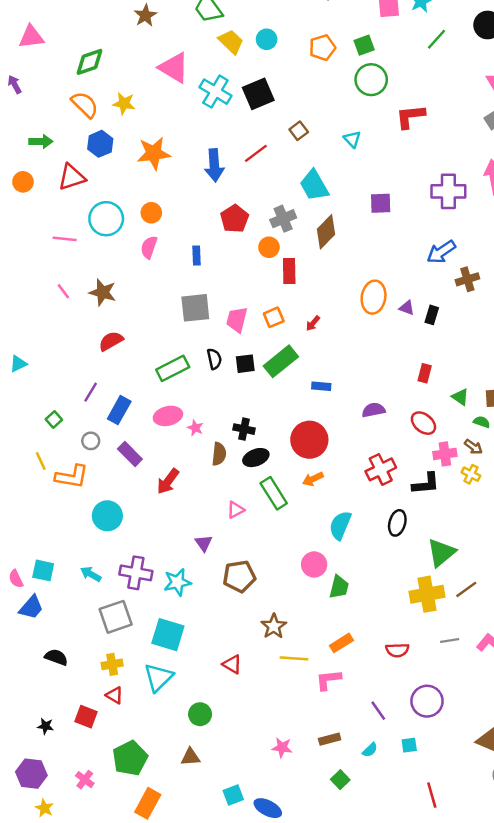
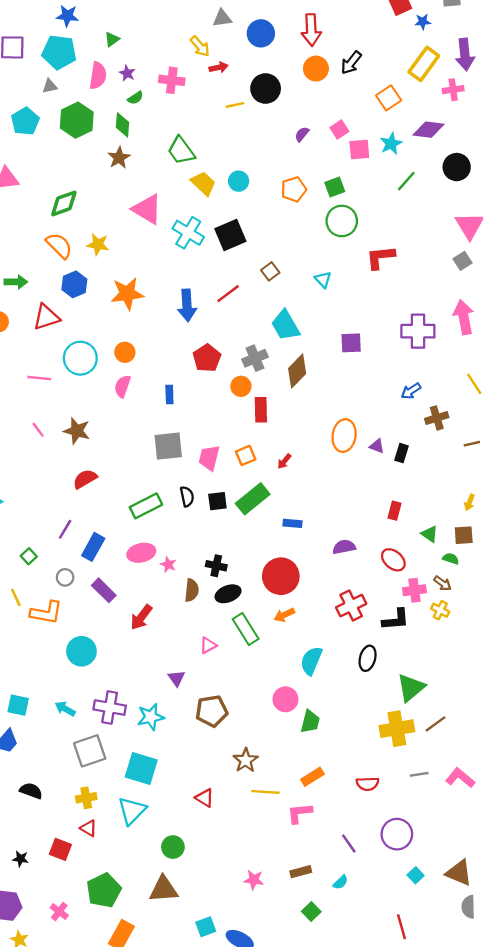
blue arrow: (441, 252) -> (411, 391), size x0.7
cyan square: (409, 745) -> (416, 875), moved, turned -35
brown triangle: (191, 757) -> (164, 889), size x1.5

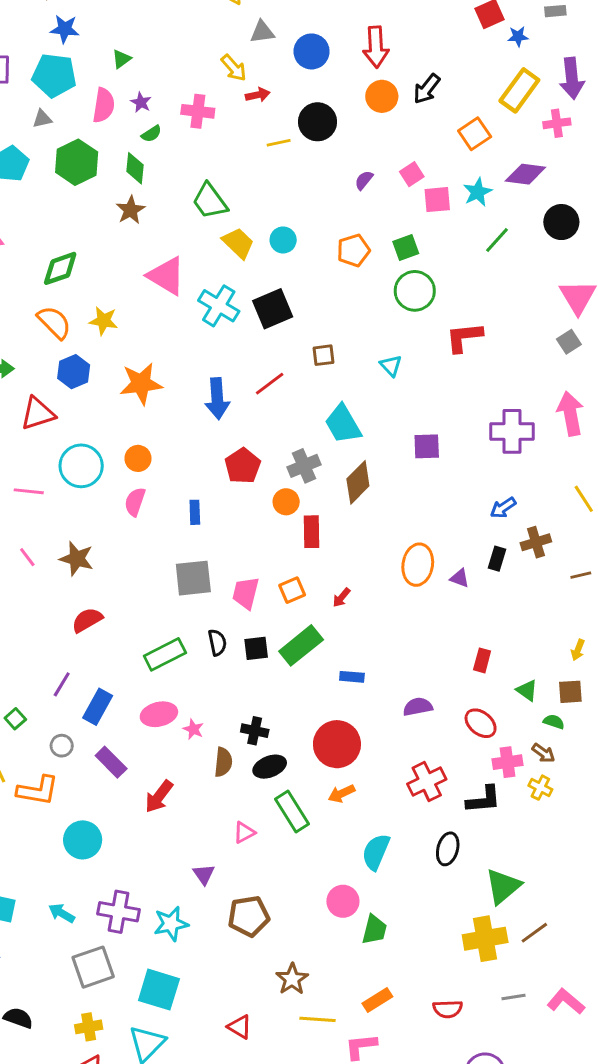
brown square: (270, 271) -> (323, 355), turned 30
black rectangle: (402, 453) -> (497, 559), moved

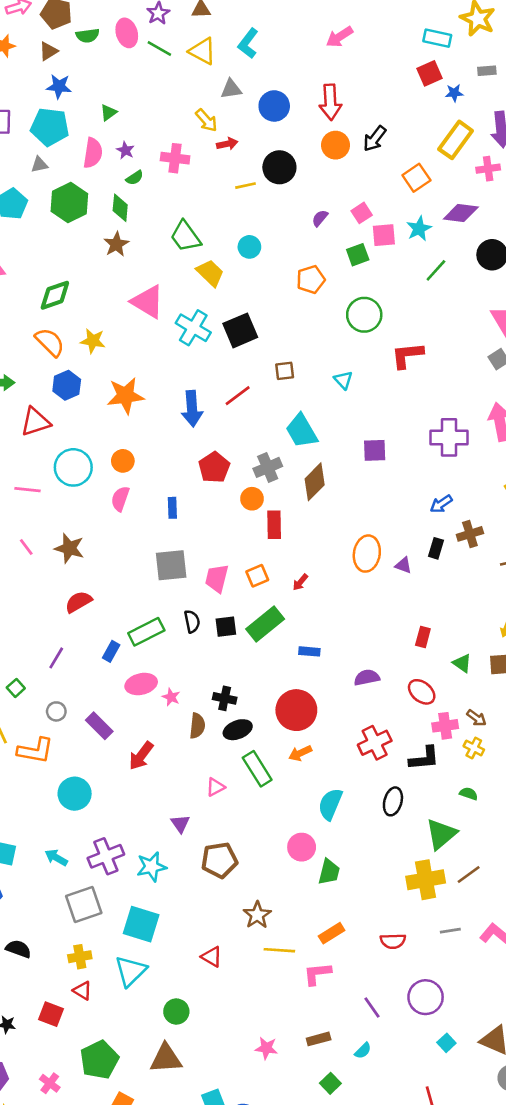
cyan circle: (283, 240) -> (249, 247), moved
green square: (406, 247) -> (358, 255), moved
blue rectangle: (98, 707) -> (111, 651), moved, size x0.7
green semicircle: (554, 722) -> (469, 794), moved
purple cross: (119, 912) -> (106, 856), turned -32

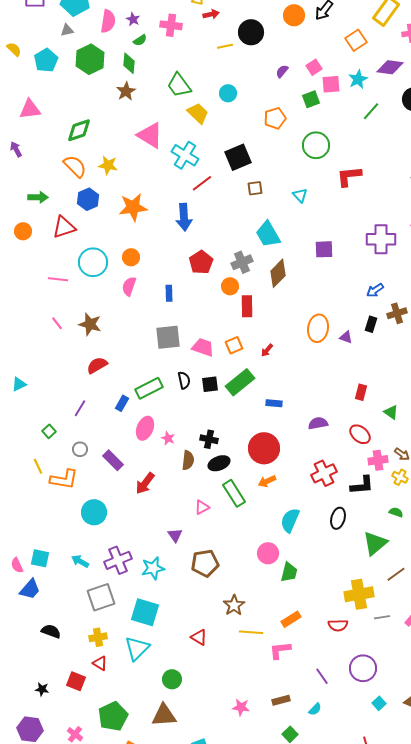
black square: (240, 330) -> (238, 157), moved
red line: (238, 396) -> (202, 183), moved
pink trapezoid: (217, 578) -> (203, 347), turned 95
pink ellipse: (141, 684) -> (145, 428), turned -55
yellow cross: (426, 880) -> (359, 594), moved

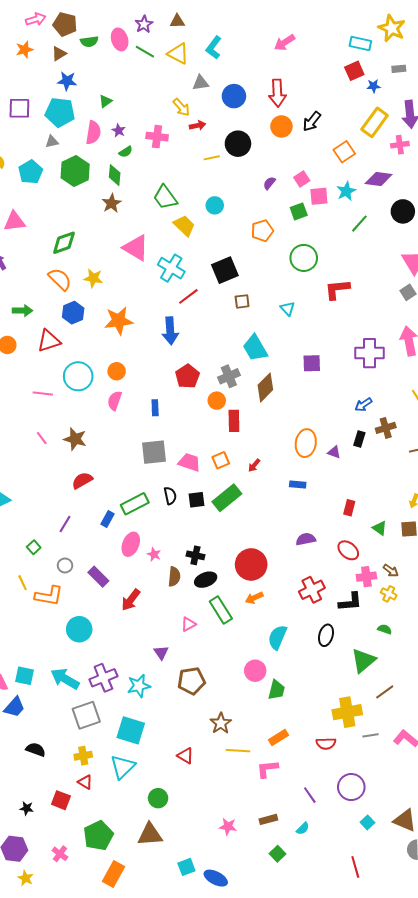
blue rectangle: (274, 403) -> (298, 485), moved
cyan arrow: (80, 561) -> (65, 679), size x1.6

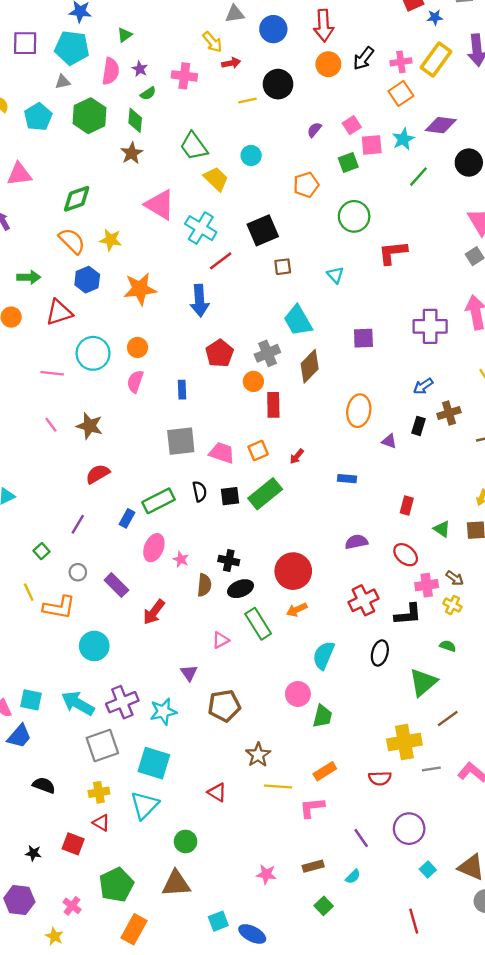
pink cross: (400, 145) -> (401, 62), moved
orange ellipse: (306, 443) -> (359, 411), moved
yellow star: (26, 878) -> (54, 936), moved

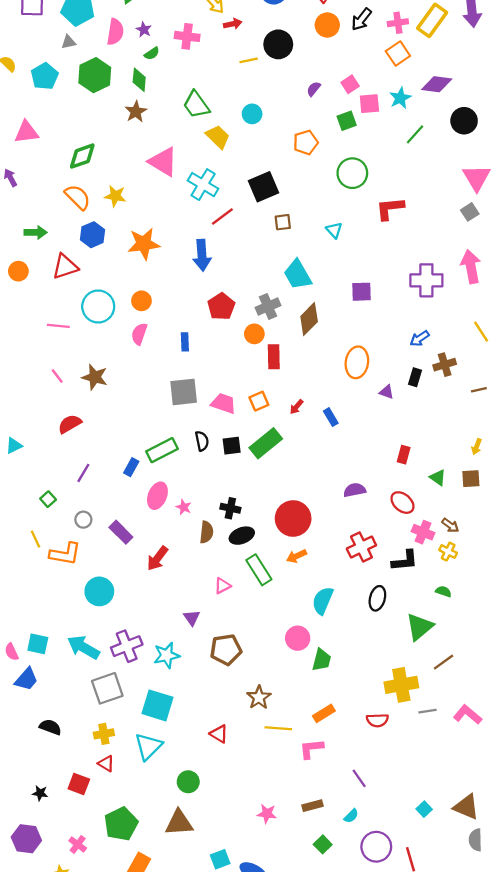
red semicircle: (98, 474) -> (70, 424), moved
blue rectangle: (347, 479) -> (331, 417), moved, turned 54
pink cross: (427, 585) -> (423, 532), turned 30
purple circle: (409, 829) -> (376, 847), moved

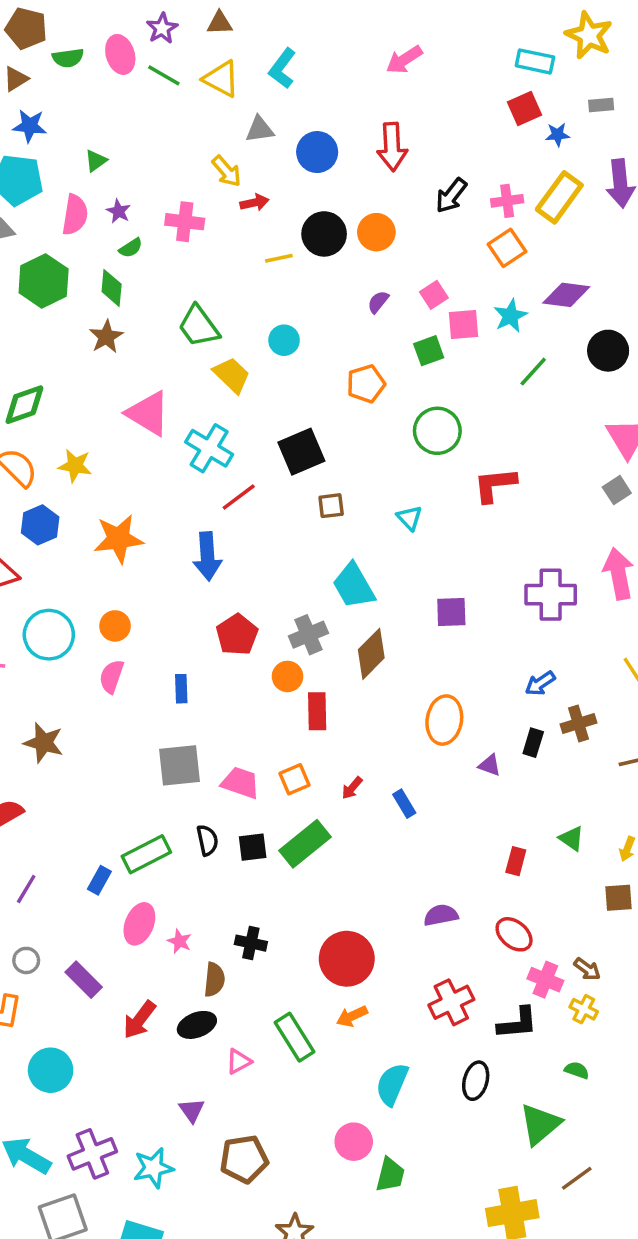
orange circle: (327, 25) -> (376, 232), moved
green triangle: (438, 477) -> (572, 838), moved
black ellipse: (242, 536) -> (197, 1025), moved

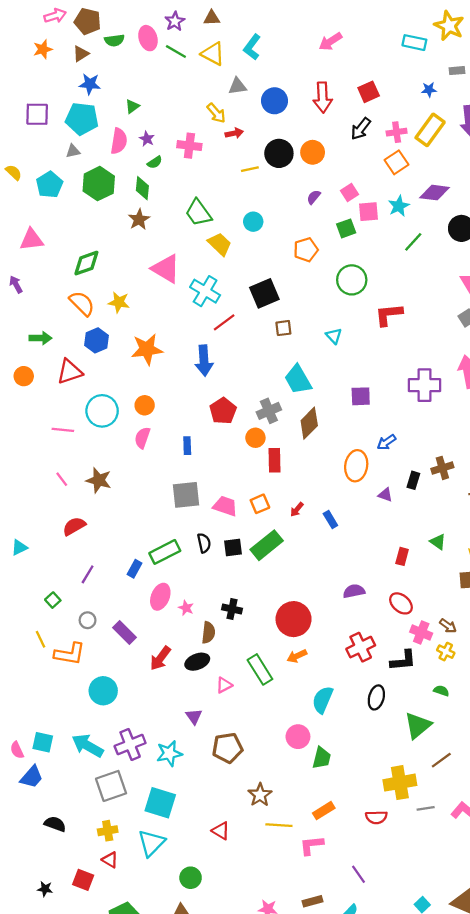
red square: (524, 108) -> (369, 92), moved
blue arrow: (540, 683) -> (386, 442), moved

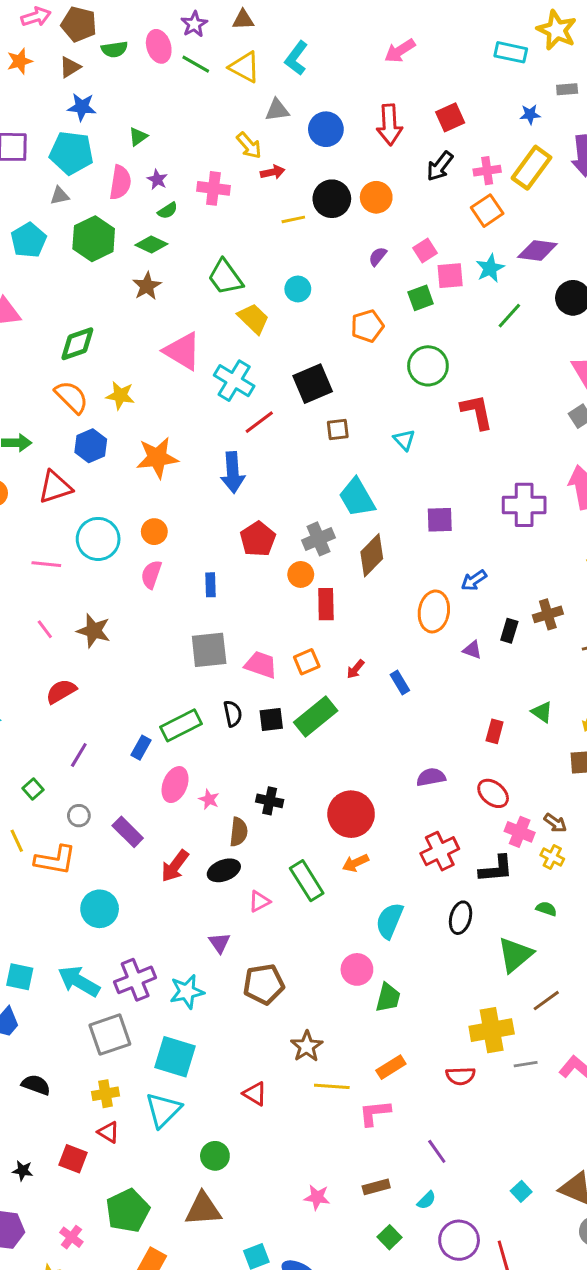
green diamond: (142, 188) -> (151, 245), turned -70
red L-shape: (389, 315) -> (477, 412), turned 84

